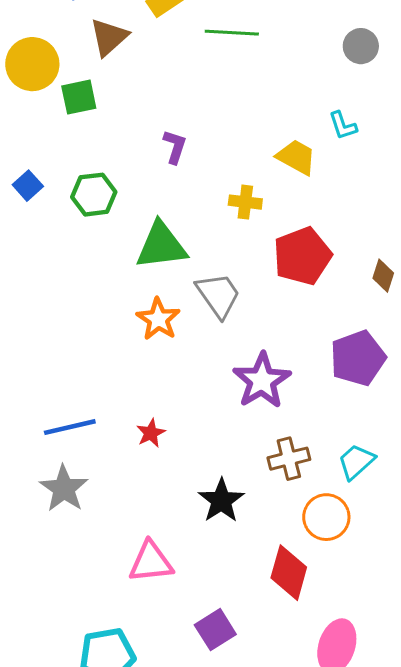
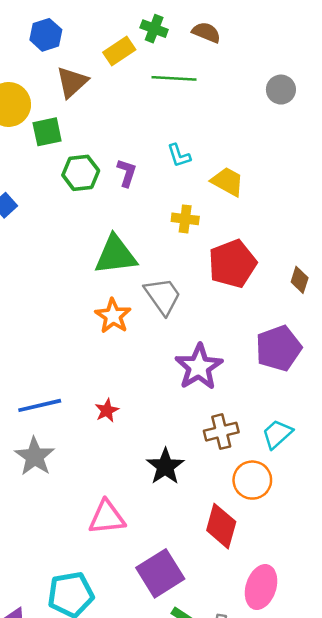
cyan L-shape: (343, 126) -> (179, 155), moved
green hexagon: (94, 195) -> (81, 173), moved
purple square: (215, 630) -> (160, 573), size x1.4

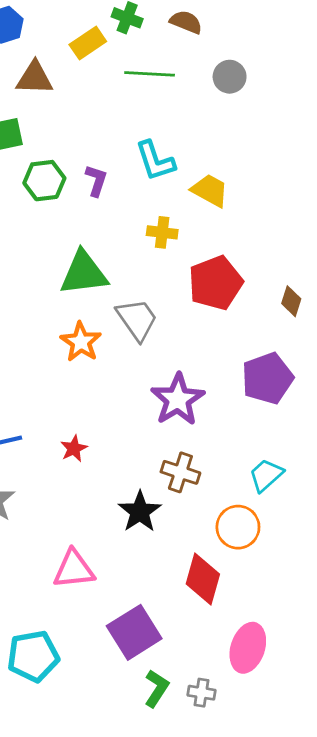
brown triangle: (72, 82) -> (35, 78), turned 44
gray circle: (281, 90) -> (230, 77), moved
cyan L-shape: (179, 155) -> (155, 161), size x1.5
brown cross: (221, 432) -> (180, 472), moved, turned 32

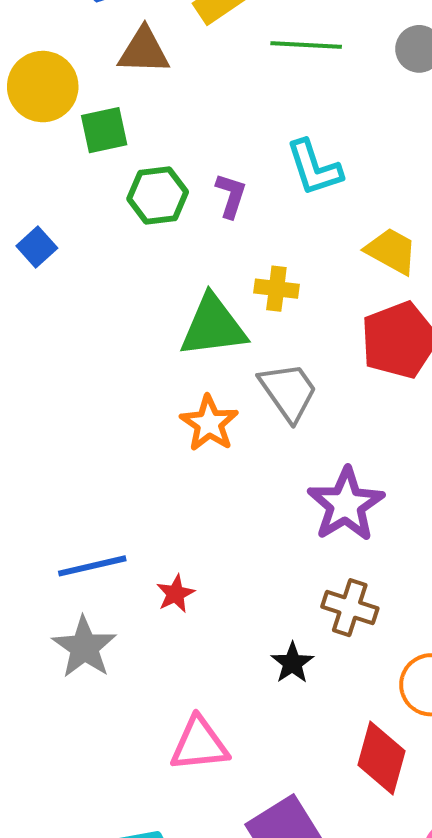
yellow trapezoid: (210, 190) -> (391, 251), moved
yellow cross: (162, 232) -> (276, 289), moved
red star: (74, 449) -> (175, 594), moved
black star: (140, 512) -> (292, 663), size x0.7

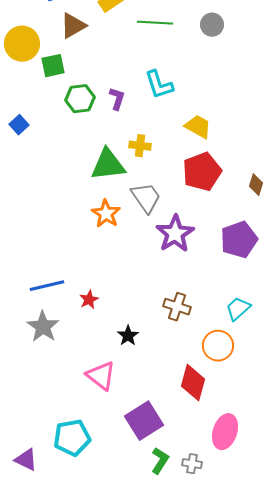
brown triangle: (144, 51) -> (73, 26), turned -32
purple star: (346, 505) -> (175, 234), moved
black star: (292, 663) -> (128, 336), moved
pink triangle: (199, 744) -> (101, 376), turned 44

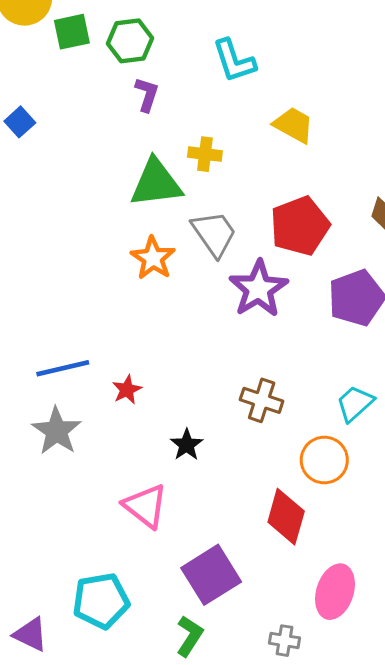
green hexagon: (80, 99) -> (130, 41), moved
purple L-shape: (117, 99) -> (147, 94), moved
red pentagon: (202, 172) -> (300, 226), moved
green L-shape: (160, 461) -> (190, 636), moved

